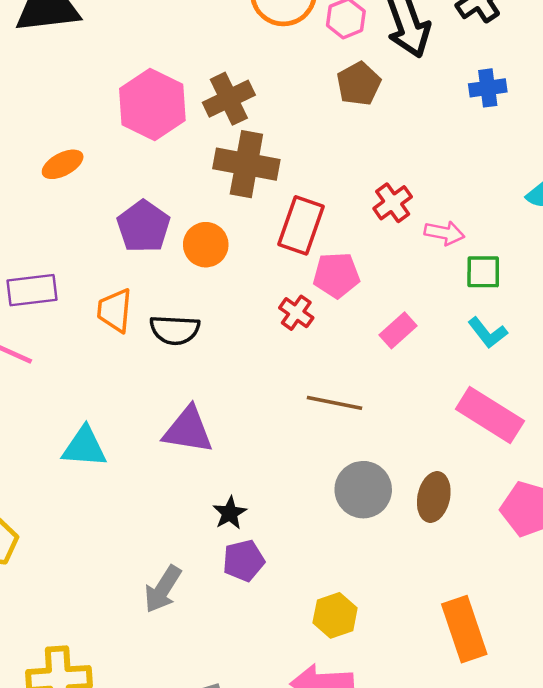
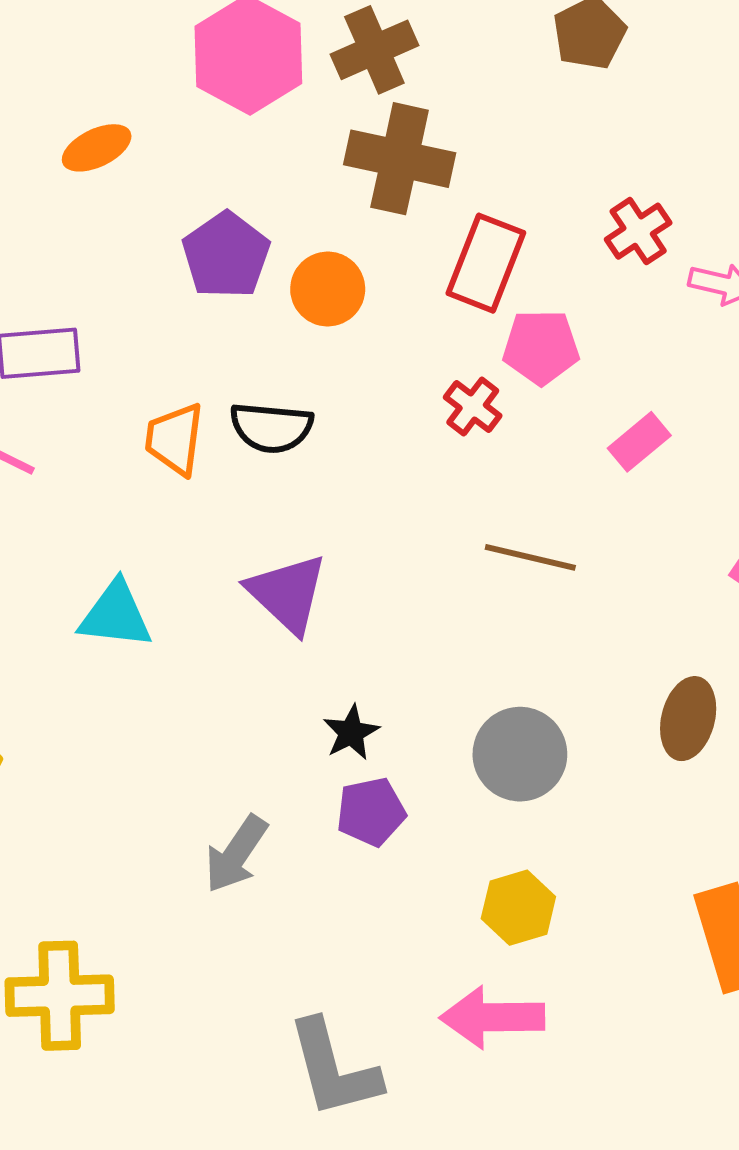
orange trapezoid: (115, 310) -> (175, 439), moved
purple triangle: (188, 430) -> (287, 593), turned 32
gray circle: (363, 490) -> (520, 754), moved

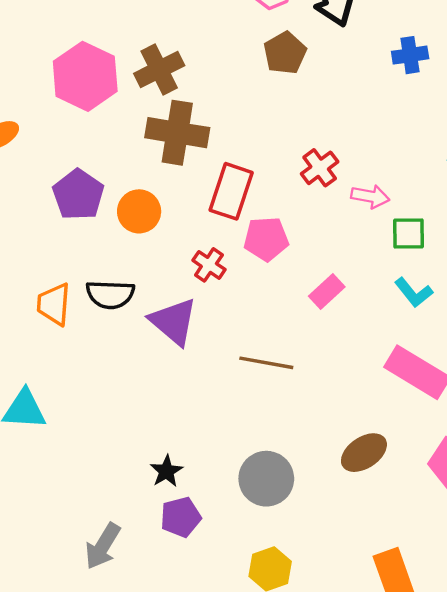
red cross: (473, 406) -> (209, 265), moved
purple triangle: (287, 593) -> (174, 322), moved
brown ellipse: (688, 719) -> (364, 453), turned 45

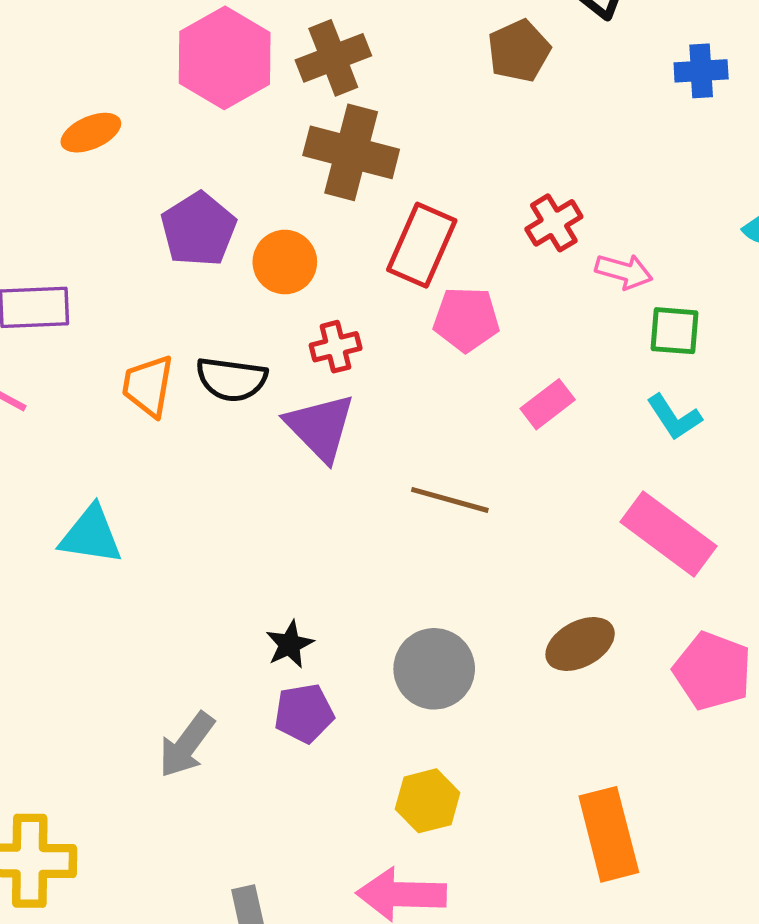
red cross: (209, 265) -> (336, 347), moved, turned 36

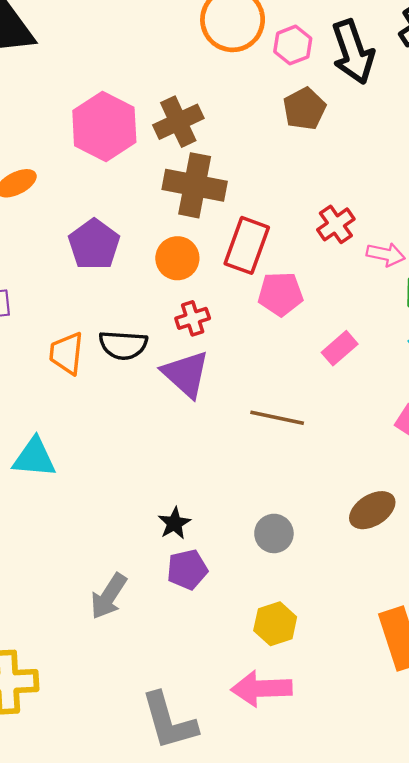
orange circle: (285, 262) -> (177, 258), moved
gray circle: (434, 669) -> (274, 533), size x0.7

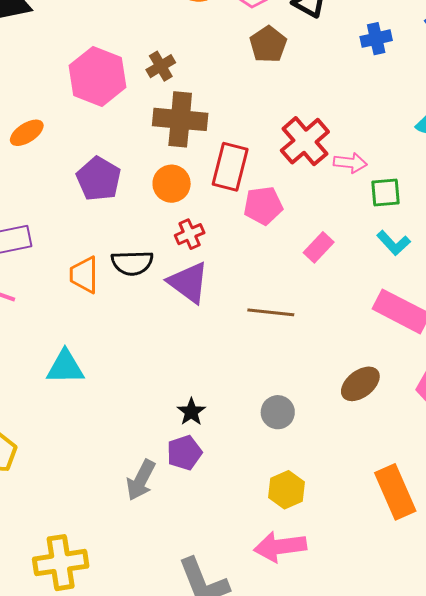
brown cross: (178, 122) -> (161, 66), size x0.7
red cross: (336, 224) -> (305, 141), size x1.5
purple pentagon: (187, 570) -> (184, 453), moved

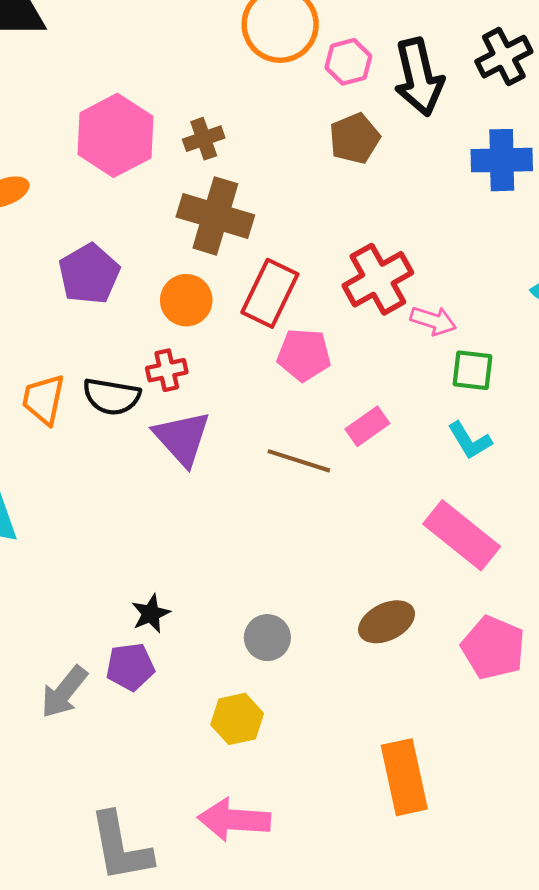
blue cross: (376, 39) -> (502, 160), size x1.4
red cross: (190, 234) -> (167, 370), moved
brown line: (271, 312) -> (299, 461), moved
yellow hexagon: (286, 490) -> (237, 719), moved

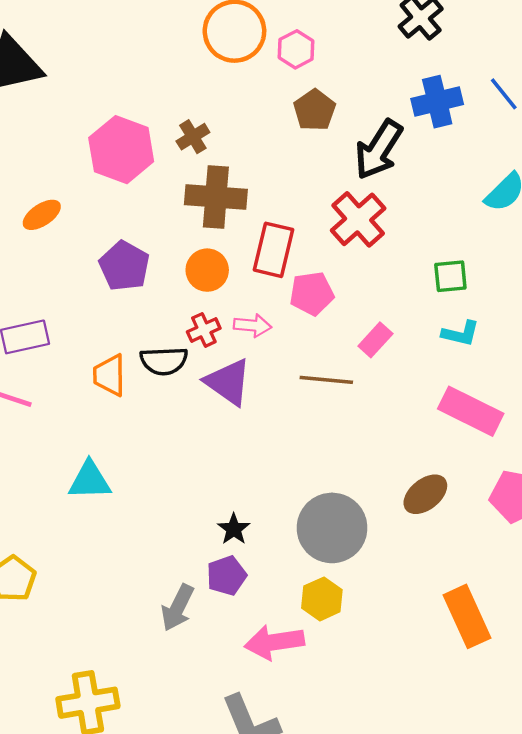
black arrow: (419, 77) -> (379, 150), moved, turned 58
pink arrow: (433, 321) -> (253, 325), moved
cyan L-shape: (470, 441) -> (461, 333), turned -33
gray circle: (267, 638) -> (332, 528), size x1.8
pink arrow: (234, 820) -> (274, 642), moved

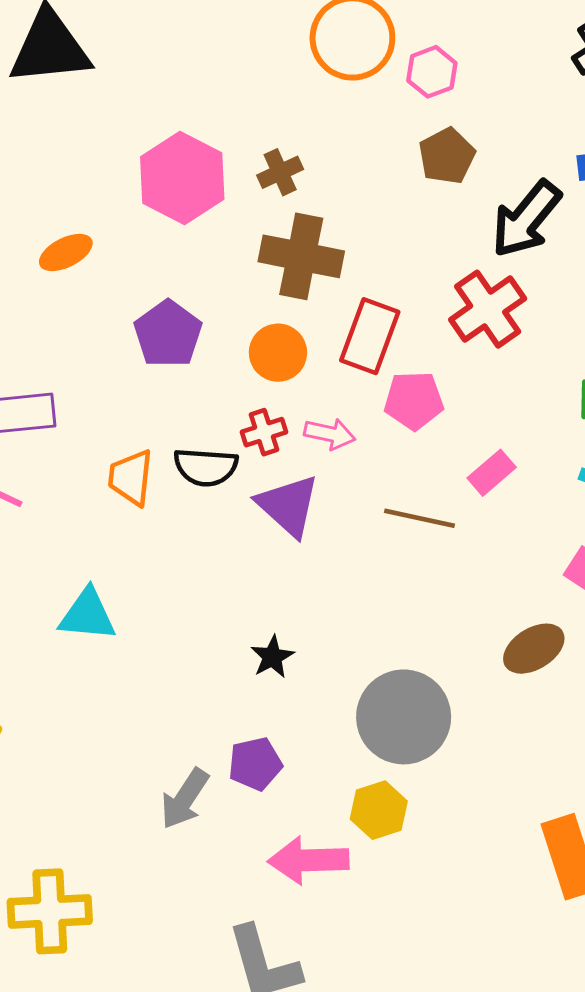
brown ellipse: (425, 494) -> (534, 649), moved
black star: (234, 529) -> (272, 657), moved

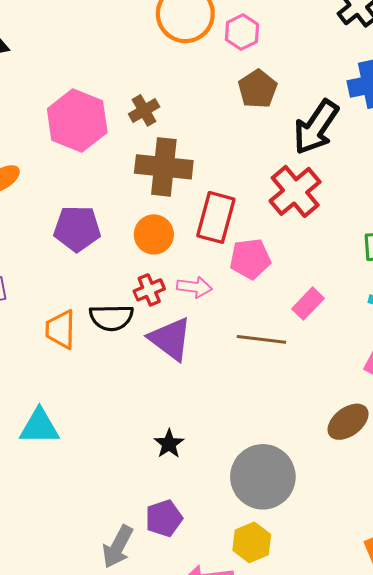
purple pentagon: (168, 334) -> (77, 228), turned -30

